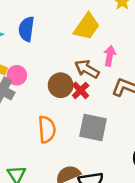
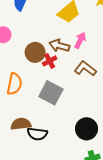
brown arrow: (87, 69) -> (59, 46), turned -30

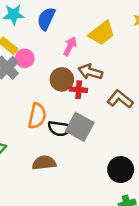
pink arrow: (80, 40) -> (70, 46), moved
red cross: (50, 61) -> (79, 90), turned 32
black semicircle: (37, 134) -> (60, 128), moved

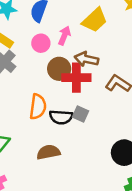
pink circle: (25, 58) -> (41, 43), moved
red cross: (79, 90) -> (76, 78), size x1.6
gray square: (80, 127) -> (81, 114), size x0.6

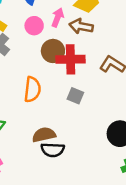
brown arrow: (86, 59) -> (81, 26), moved
black semicircle: (61, 117) -> (53, 150), moved

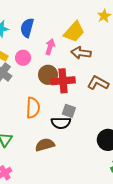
pink circle: (34, 26) -> (23, 58), moved
brown arrow: (81, 26) -> (81, 53), moved
black semicircle: (53, 150) -> (61, 123), moved

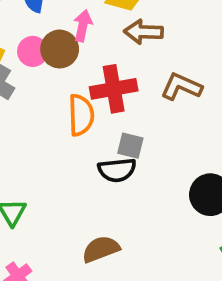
brown circle: (48, 75) -> (60, 49), moved
orange semicircle: (33, 108) -> (81, 115), moved
brown semicircle: (45, 145) -> (101, 249), moved

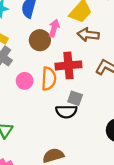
pink circle: (33, 51) -> (25, 81), moved

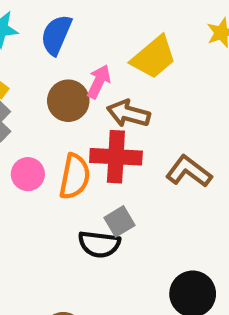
brown arrow: (88, 35) -> (128, 114), moved
gray square: (75, 98) -> (120, 221), turned 32

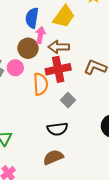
blue semicircle: (56, 35) -> (32, 18), moved
pink circle: (28, 174) -> (15, 68), moved
black semicircle: (99, 244) -> (57, 129), moved

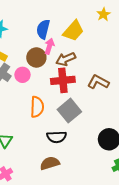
brown arrow: (59, 47) -> (66, 59), turned -30
orange semicircle: (41, 84) -> (37, 107), moved
gray square: (68, 100) -> (69, 111), size x1.6

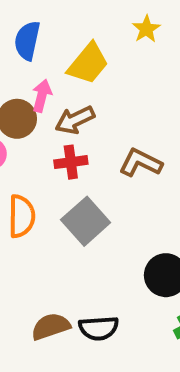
blue semicircle: (43, 29) -> (27, 41), moved
red cross: (63, 80) -> (71, 162), size x0.7
black semicircle: (57, 137) -> (99, 328), moved

